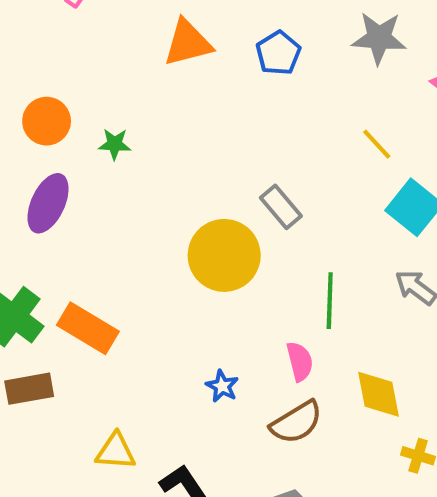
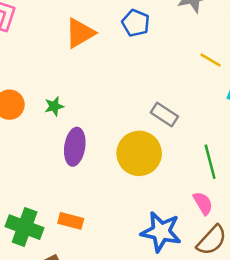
purple ellipse: (48, 203) -> (75, 147), moved
orange rectangle: (88, 328) -> (71, 221), size x0.7
blue star: (222, 386) -> (161, 232), size x2.0

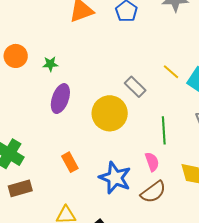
yellow line: (210, 60) -> (171, 72), moved
orange rectangle: (71, 221) -> (70, 162), moved, turned 36

